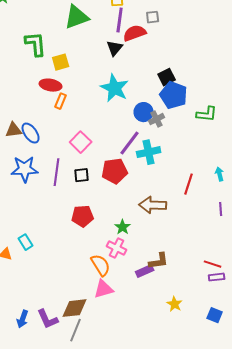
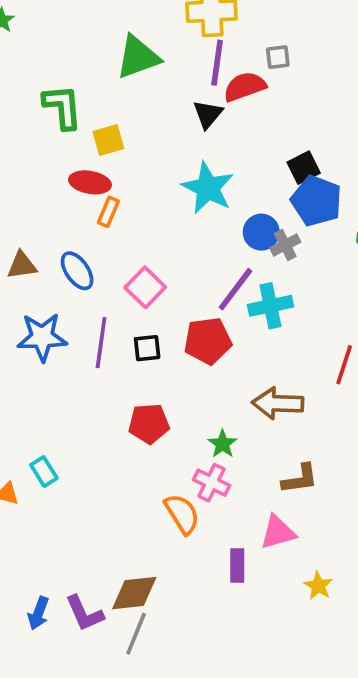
blue ellipse: (31, 133) -> (77, 271), moved
brown L-shape: (159, 261) -> (300, 479), moved
purple rectangle: (145, 271) -> (237, 565), moved, turned -66
pink triangle: (104, 289) -> (278, 532), moved

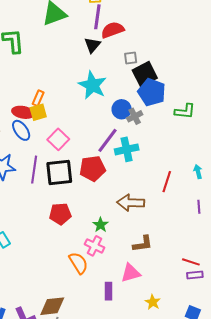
gray square: (278, 57) -> (131, 58), moved
yellow square: (108, 140) -> (38, 112), moved
black square: (304, 168) -> (145, 74), size x1.4
red ellipse: (90, 182) -> (23, 112), moved
black square: (147, 348) -> (59, 173), size x1.8

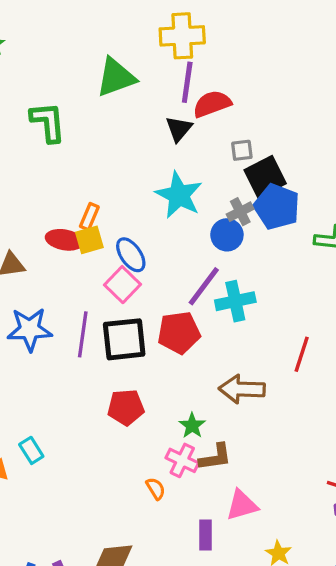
gray cross: (135, 116) -> (240, 212), moved
blue ellipse: (21, 130) -> (131, 255), moved
brown L-shape: (143, 244) -> (215, 457), moved
orange semicircle: (78, 263) -> (156, 489), size x0.6

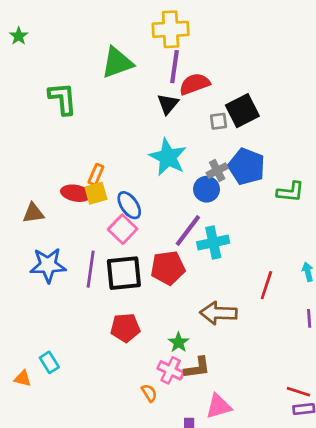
black square: (265, 177) -> (242, 111), moved

